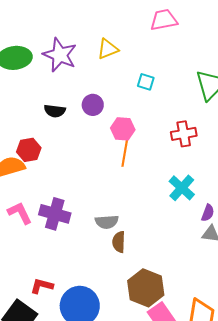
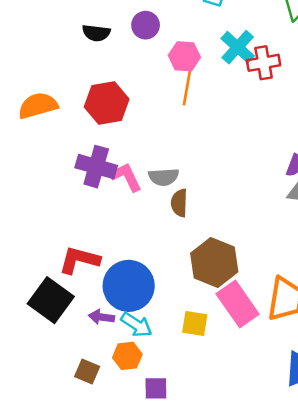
red hexagon: (29, 150) -> (107, 103), moved, size x1.4
cyan cross: (182, 188) -> (238, 47), moved
pink L-shape: (20, 213) -> (126, 177), moved
red L-shape: (42, 286) -> (79, 260), size x1.4

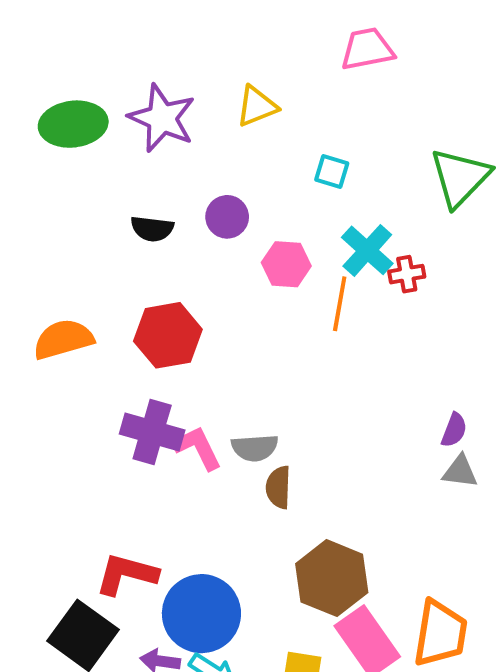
red cross: (264, 63) -> (407, 274), size x0.7
orange line: (187, 87) -> (340, 304), moved

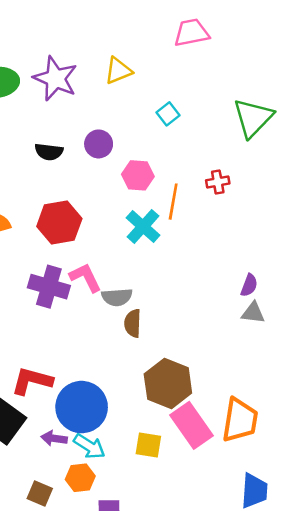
cyan square: (332, 171) -> (168, 114), turned 35
cyan cross: (367, 250) -> (143, 226), moved
pink L-shape: (198, 448) -> (86, 277), moved

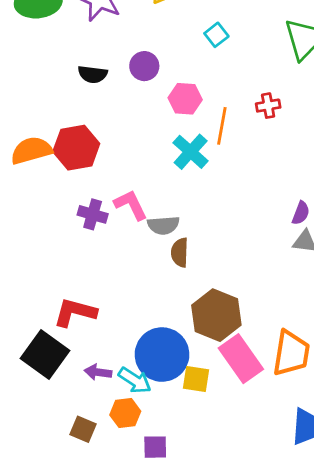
red hexagon: (59, 222) -> (76, 148), moved
purple cross: (49, 287) -> (93, 214), size x0.7
blue circle: (82, 407) -> (162, 355), moved

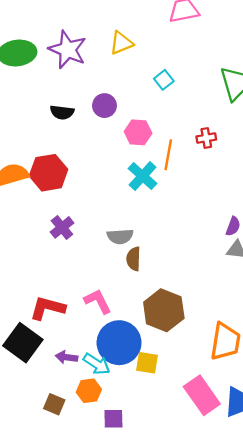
pink L-shape: (131, 205) -> (98, 301), moved
purple cross: (93, 214) -> (62, 227), turned 35
pink rectangle: (241, 359) -> (202, 395), moved

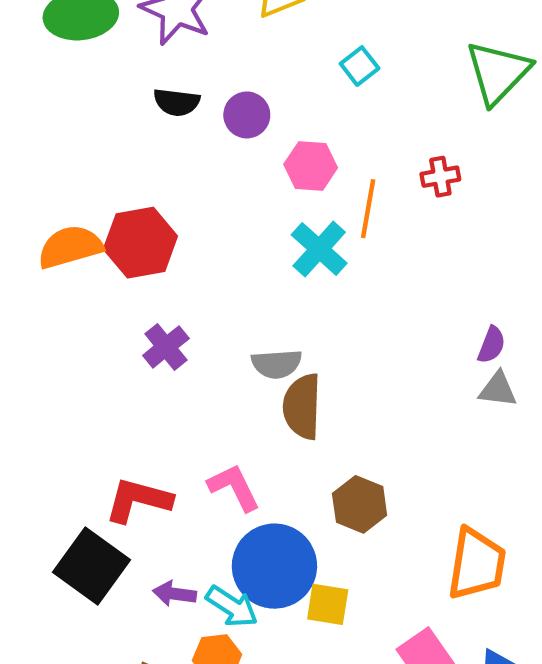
black semicircle: (62, 112) -> (177, 102), moved
brown semicircle: (134, 259) -> (302, 406), size x1.4
brown hexagon: (164, 310) -> (360, 504), size x0.7

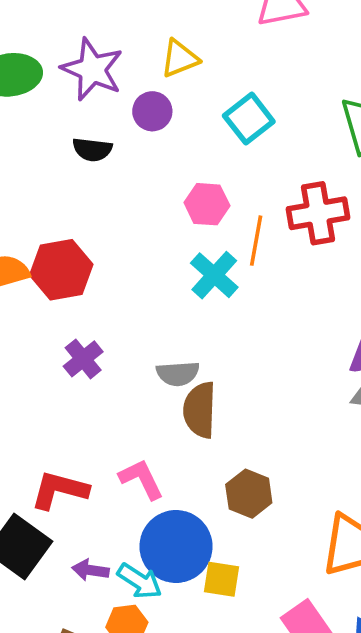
cyan square: (360, 66) -> (249, 119), size x1.5
purple circle: (247, 115) -> (152, 111), moved
red cross: (440, 177) -> (318, 213), size x1.8

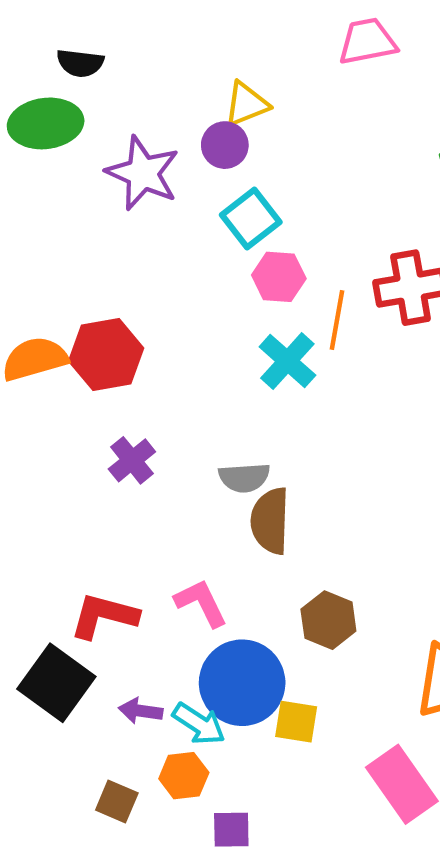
purple star: (92, 69) -> (143, 173), moved
purple circle: (152, 111) -> (225, 145), moved
cyan square: (249, 119) -> (251, 218), moved
black semicircle: (92, 150) -> (80, 63), moved

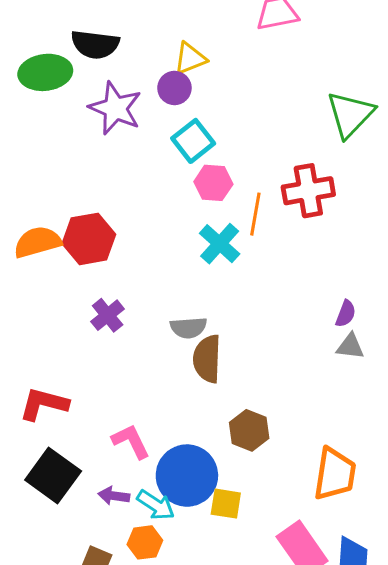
black semicircle: (80, 63) -> (95, 44), moved, size x1.4
pink L-shape: (201, 603) -> (131, 441), moved
red L-shape: (104, 616) -> (44, 404), moved

